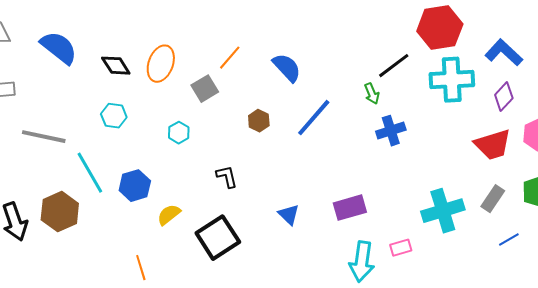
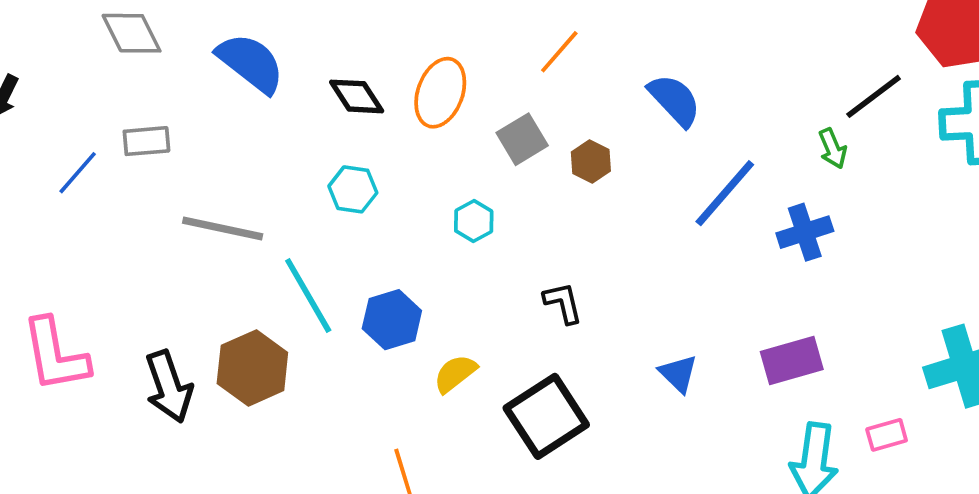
orange line: (230, 58) -> (559, 52), moved
brown hexagon: (259, 121) -> (591, 162), moved
blue cross: (391, 131) -> (805, 232), moved

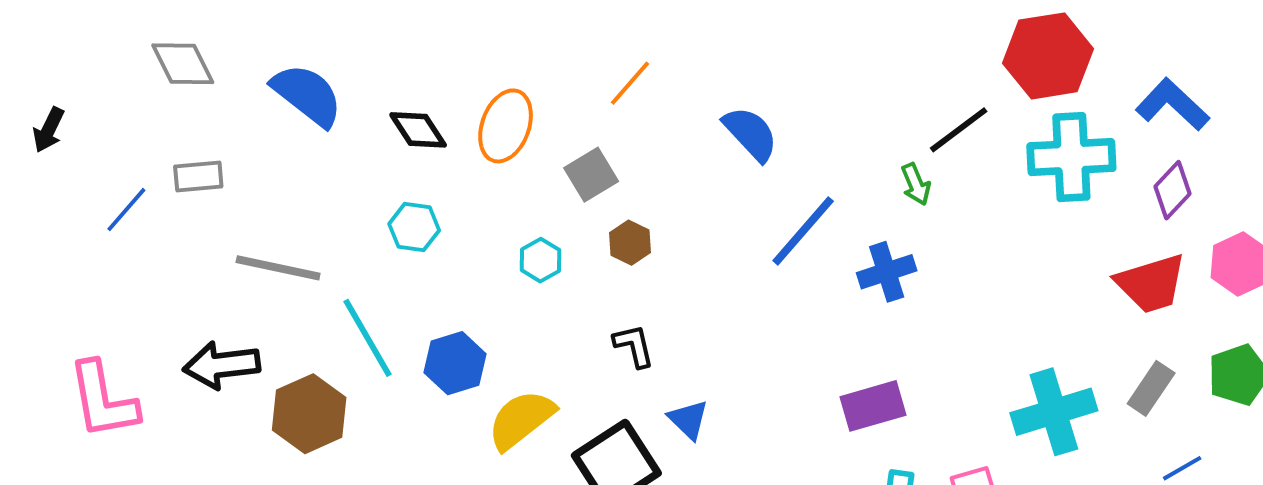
brown hexagon: (591, 162) -> (630, 243), moved
yellow semicircle: (455, 374) -> (521, 420), size x1.5
blue triangle: (678, 374) -> (688, 420), moved
black arrow: (169, 387) -> (222, 365), moved, turned 102

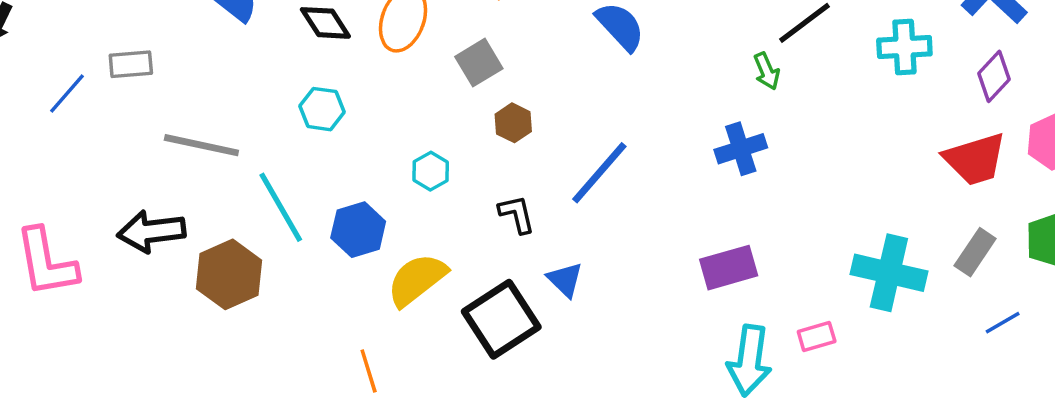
cyan cross: (1071, 157) -> (904, 47), size x0.7
blue line: (803, 231) -> (599, 173), moved
cyan hexagon: (541, 260) -> (431, 171), moved
cyan cross: (1054, 412) -> (889, 273), turned 30

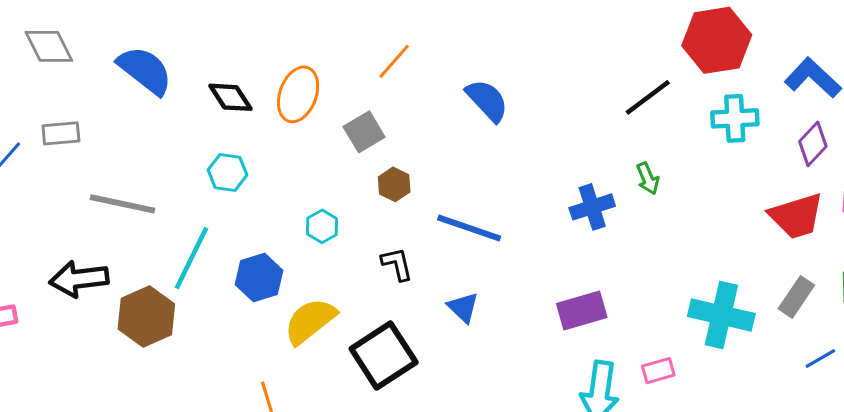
green arrow: (767, 71) -> (648, 178), moved
blue line: (599, 173) -> (469, 228), turned 68
cyan line: (281, 207) -> (191, 258), turned 56
blue triangle: (565, 280) -> (463, 307), moved

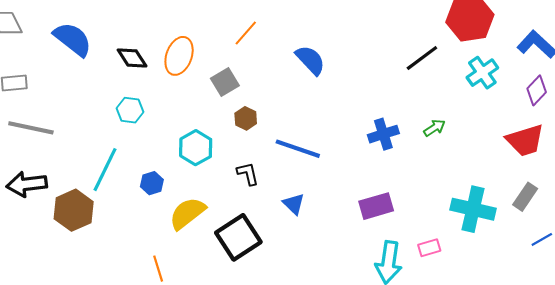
cyan cross: (735, 118) -> (482, 73), turned -32
green arrow: (648, 178) -> (434, 128), moved, turned -100
gray line: (122, 204) -> (31, 128), moved
cyan hexagon: (322, 226) -> (196, 148), size x1.5
blue hexagon: (259, 277) -> (152, 183), size x0.7

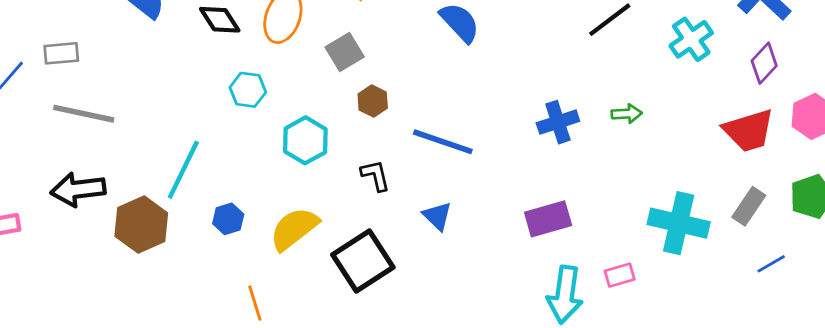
cyan hexagon: (130, 110) -> (248, 90), moved
green arrow: (434, 128) -> (627, 114), turned 30
blue hexagon: (152, 183) -> (228, 219), moved

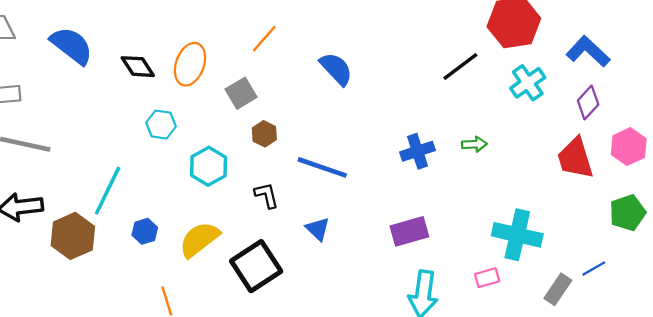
red trapezoid: (749, 131) -> (575, 158), turned 90
gray rectangle: (749, 206) -> (558, 289), moved
pink rectangle: (620, 275) -> (487, 278), moved

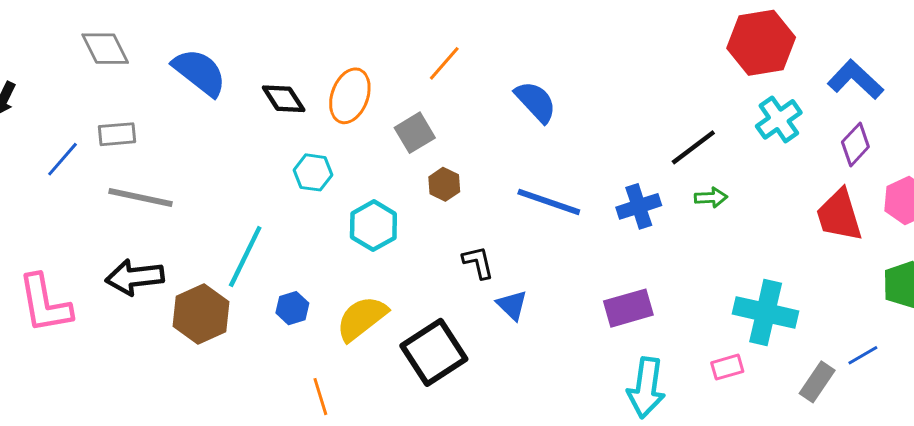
black line: (460, 67) -> (693, 147), moved
blue line: (322, 167) -> (549, 202), moved
black L-shape: (267, 195) -> (478, 262), moved

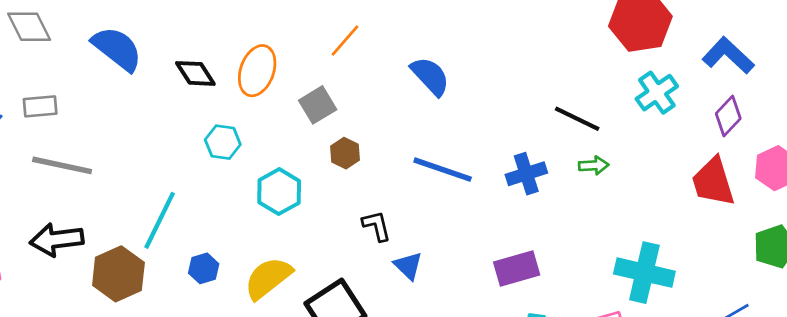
black line: (693, 147) -> (577, 119), turned 63

